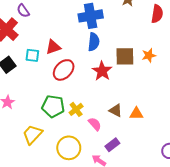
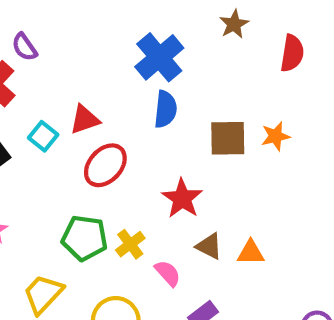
blue cross: (91, 16) -> (159, 57), turned -30
cyan square: (32, 55) -> (43, 136), turned 32
red star: (102, 71) -> (182, 199), moved

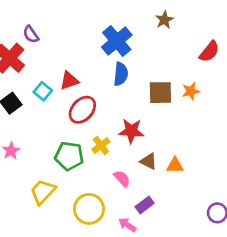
red semicircle: (292, 53) -> (209, 52), moved, turned 30
red star: (182, 199) -> (131, 131), turned -30
yellow cross: (130, 244) -> (101, 145), moved

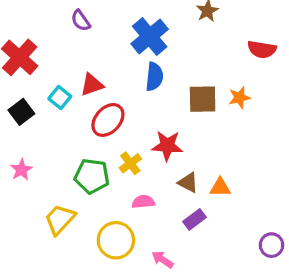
purple semicircle: (31, 34) -> (81, 21), moved
red semicircle: (209, 52) -> (262, 49), turned 60
pink semicircle: (122, 179) -> (143, 202), moved, turned -54
purple rectangle: (145, 205) -> (195, 219), moved

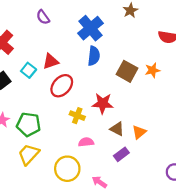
brown square: (203, 99) -> (127, 71), turned 30
yellow cross: (130, 163) -> (77, 116), turned -32
green pentagon: (92, 176) -> (29, 124), moved
orange triangle: (220, 187) -> (139, 132), turned -40

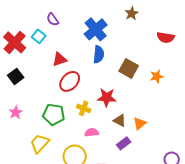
cyan square: (29, 70) -> (39, 36), moved
orange star: (152, 70) -> (157, 76), moved
green pentagon: (29, 124) -> (54, 114), moved

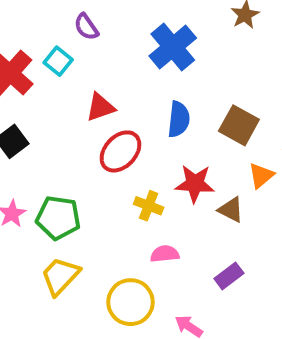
blue semicircle: (99, 54) -> (179, 119), moved
green pentagon: (54, 114) -> (58, 218), moved
brown triangle: (120, 120) -> (231, 210), moved
orange triangle: (140, 123) -> (261, 176), moved

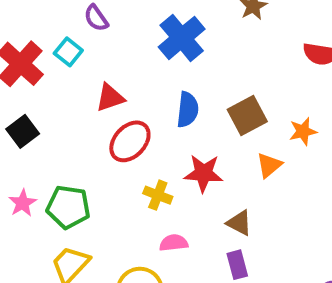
brown square: (239, 125) -> (247, 116), turned 33
brown triangle: (231, 210) -> (239, 223), moved
purple rectangle: (229, 276) -> (237, 265), turned -68

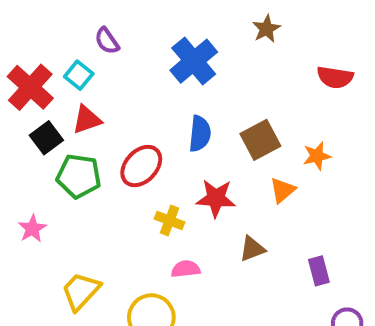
red triangle: (110, 98) -> (87, 120), moved
black square: (23, 131) -> (46, 138), moved
green pentagon: (68, 207) -> (79, 176), moved
brown triangle: (239, 223) -> (252, 249), turned -48
purple rectangle: (237, 265) -> (319, 271), moved

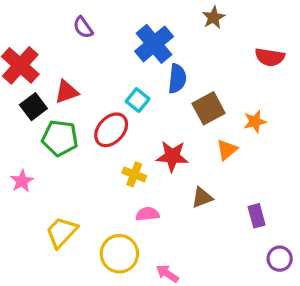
cyan square: (79, 75) -> (138, 100), moved
blue semicircle: (200, 134) -> (177, 79), moved

